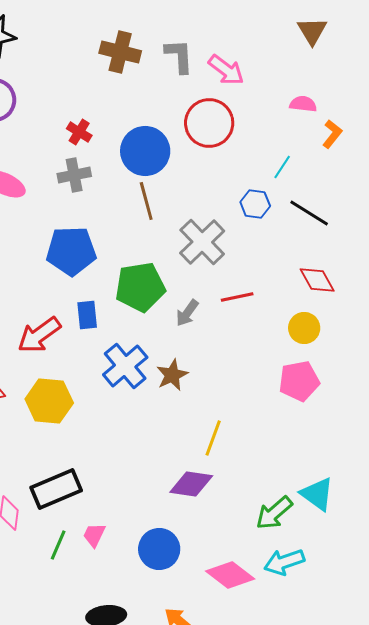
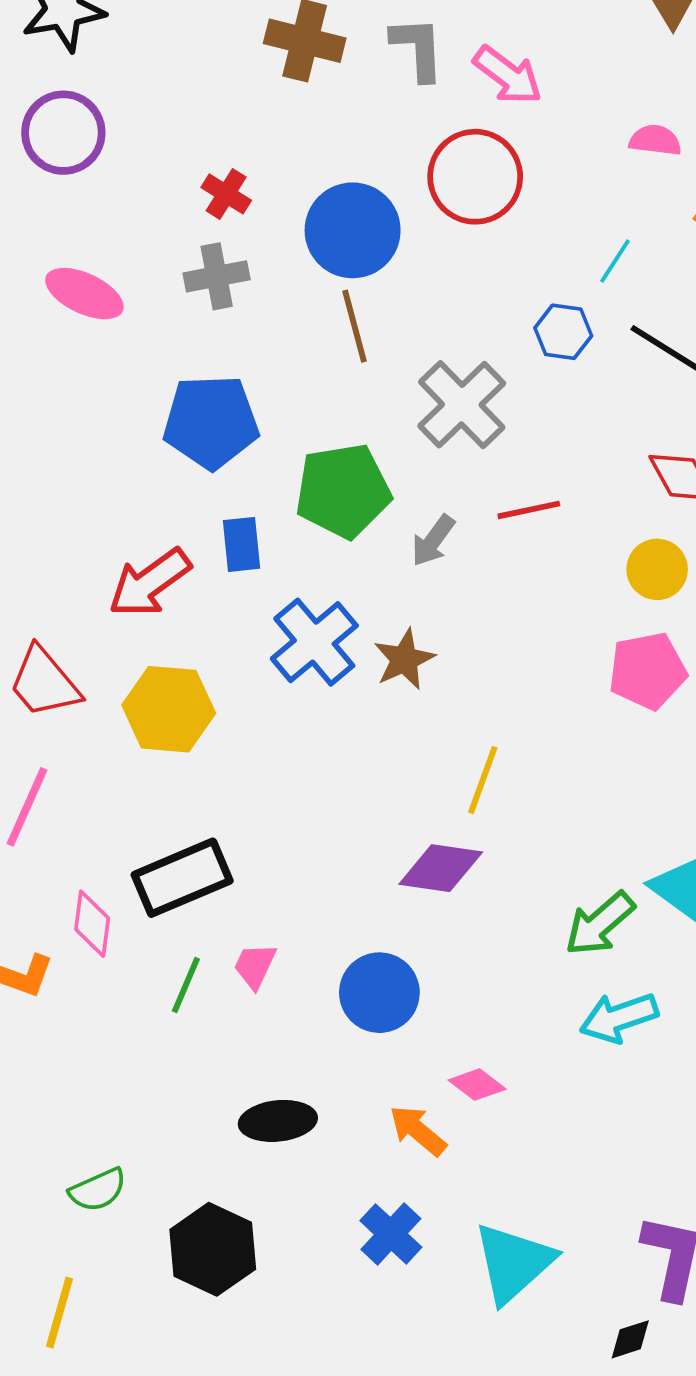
pink diamond: (230, 575) -> (477, 1085), moved, size x0.6

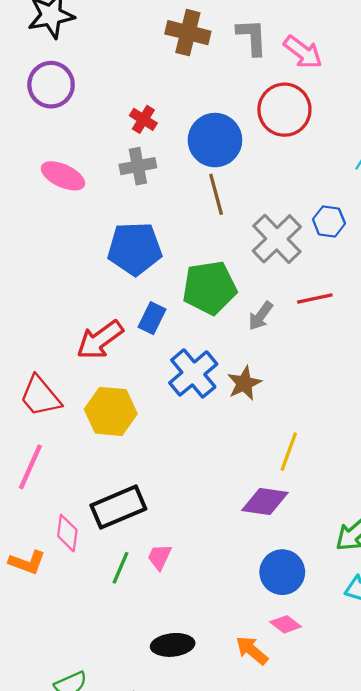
blue hexagon: (563, 332) -> (329, 221), moved
blue rectangle: (241, 544) -> (152, 318), turned 32
blue circle: (379, 993) -> (282, 572), moved

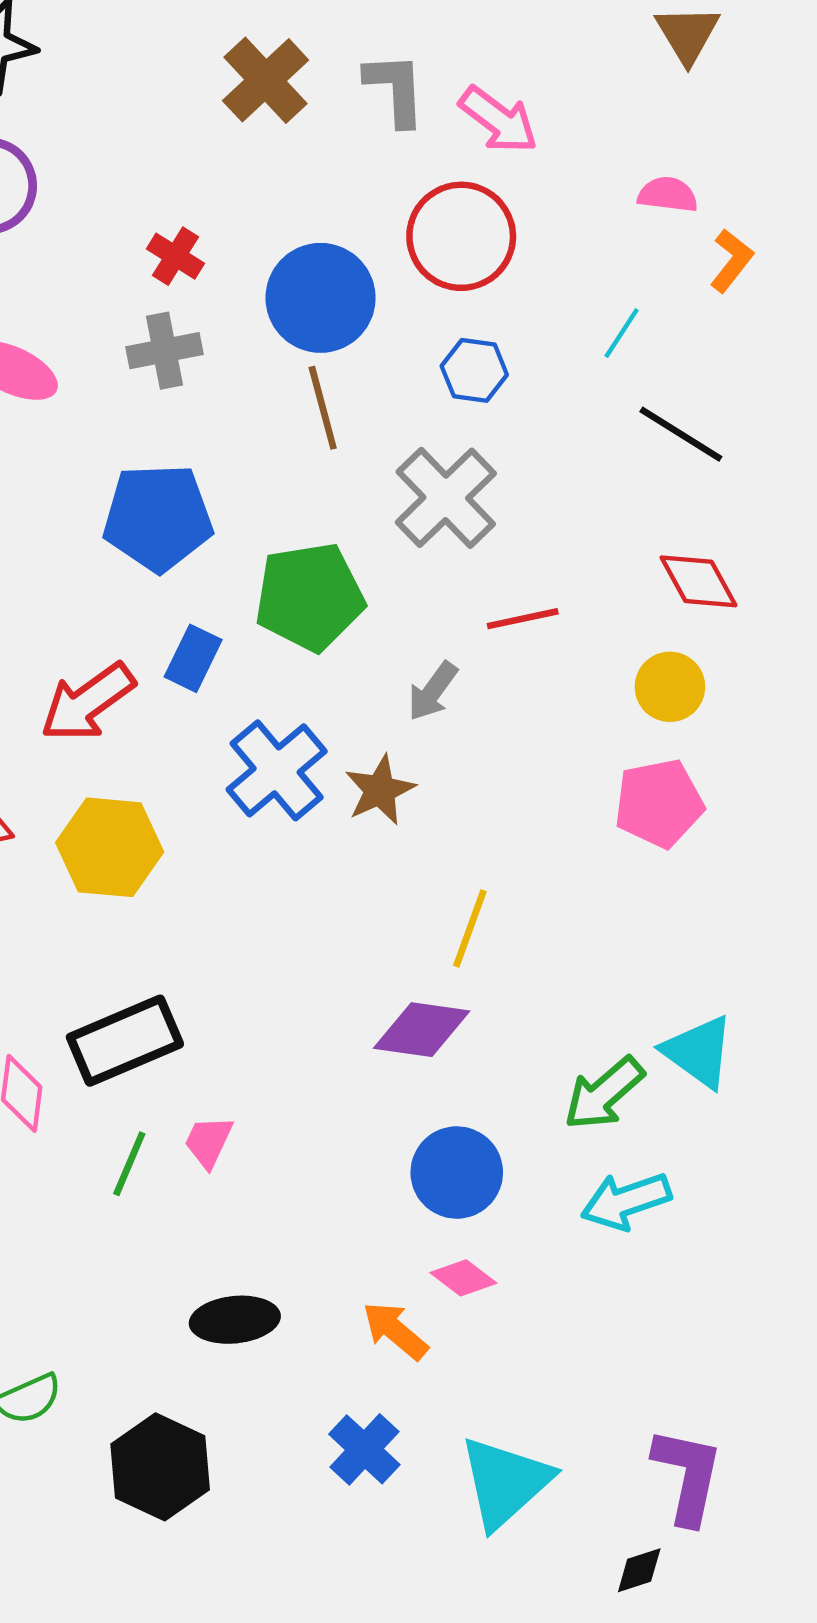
brown cross: (188, 33) -> (266, 80), turned 33
blue hexagon: (329, 221) -> (474, 370), moved
gray arrow: (261, 316) -> (433, 691), moved

